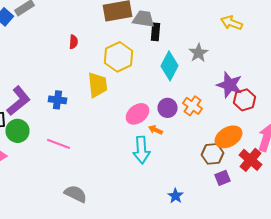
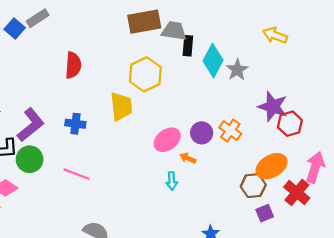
red semicircle: (74, 42) -> (73, 65), moved, size x1.6
cyan diamond: (170, 66) -> (213, 61), moved
cyan arrow: (142, 150) -> (172, 181), size x0.6

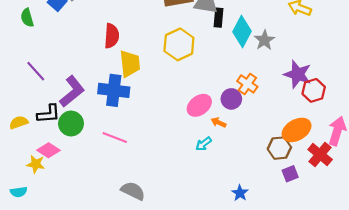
yellow trapezoid: (121, 106) -> (130, 64), moved
blue cross: (75, 124) -> (114, 90), size x1.6
orange cross: (230, 131) -> (247, 84), moved
cyan arrow: (172, 181) -> (204, 144), turned 56

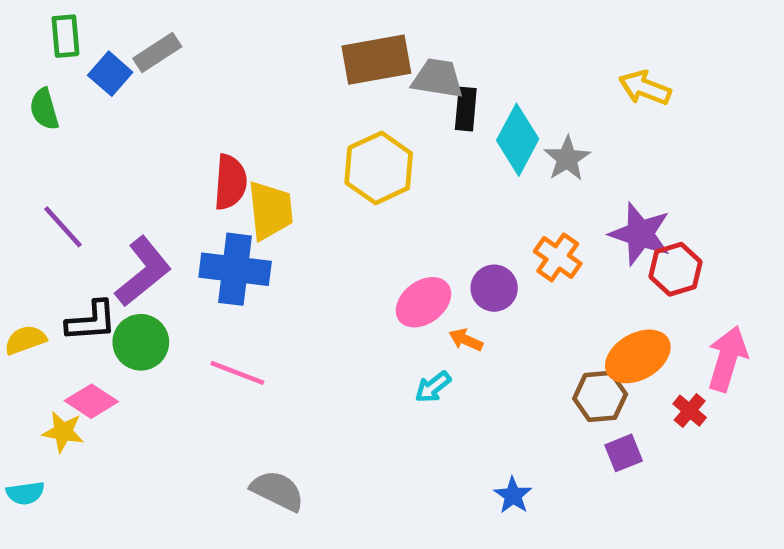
red semicircle: (112, 36) -> (230, 182), moved
orange cross: (247, 84) -> (558, 257), moved
red cross: (320, 155) -> (690, 411), size x0.6

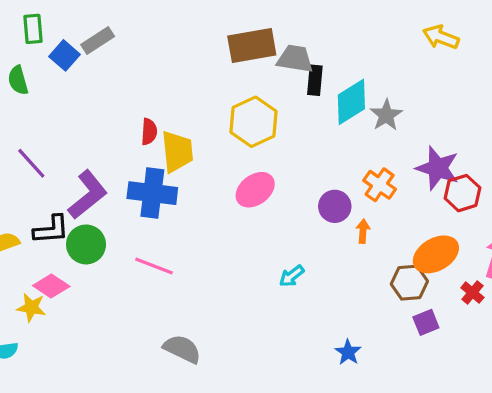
yellow arrow: (645, 88) -> (441, 37), moved
cyan diamond: (518, 140) -> (351, 102), turned 30
red semicircle: (230, 182) -> (149, 132), size x0.7
pink ellipse: (423, 302) -> (255, 190), moved
orange arrow: (466, 340) -> (363, 231), moved, turned 70

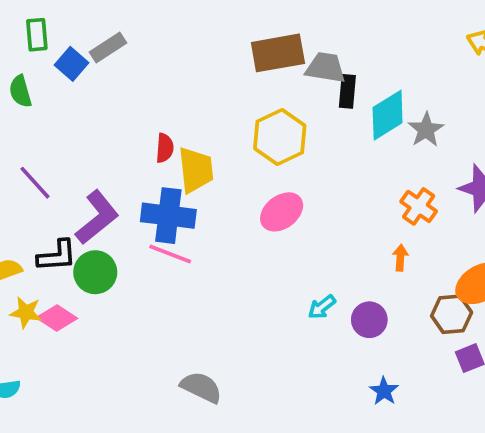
purple circle: (335, 206) -> (369, 320), moved
pink line: (154, 266) -> (170, 254), moved
yellow star: (31, 307) -> (26, 312), moved

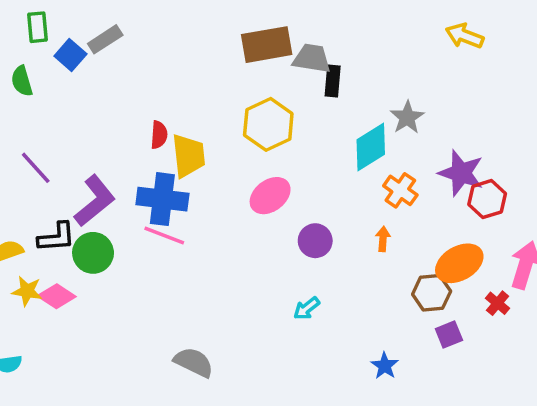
cyan diamond: (388, 115) -> (371, 147), moved
cyan arrow: (322, 307) -> (307, 308), moved
purple circle: (369, 320) -> (315, 241), moved
blue star: (384, 391) -> (385, 366), moved

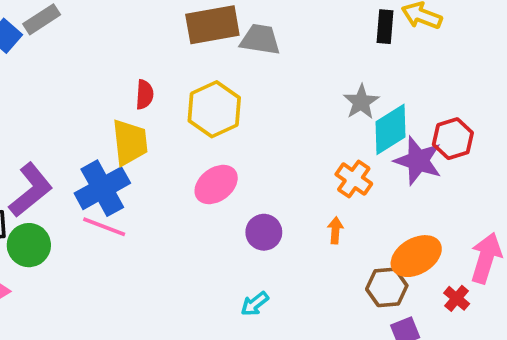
black rectangle: (333, 81) -> (385, 27), moved
red semicircle: (159, 135) -> (145, 95), moved
cyan diamond: (371, 147) -> (390, 129), moved
blue cross: (162, 199) -> (102, 188), turned -36
red hexagon: (487, 199) -> (453, 139), moved

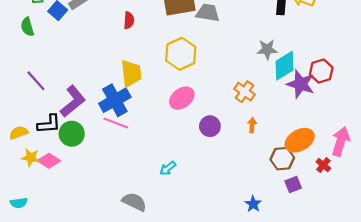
red semicircle: (145, 95) -> (129, 20), moved
gray star: (361, 102) -> (267, 49), turned 30
orange cross: (354, 179) -> (244, 92), moved
cyan arrow: (255, 304) -> (168, 168), moved

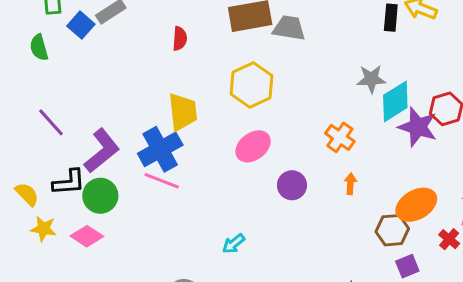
yellow semicircle: (19, 133) -> (27, 194), turned 66
pink diamond: (49, 161) -> (87, 236), moved

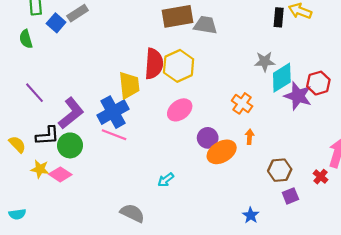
red semicircle: (180, 39) -> (154, 64), moved, size x1.8
orange ellipse: (416, 205) -> (222, 152), moved
yellow star: (43, 229) -> (40, 169), moved

